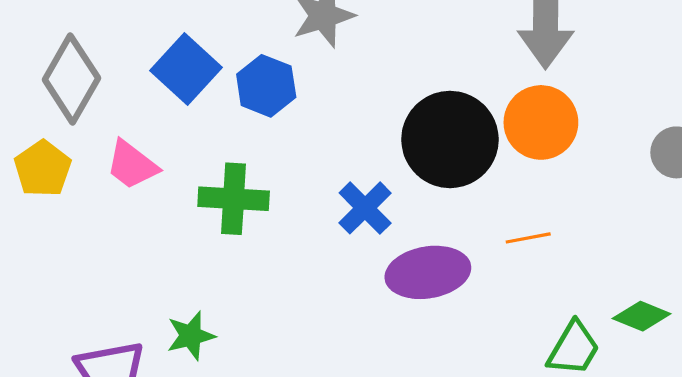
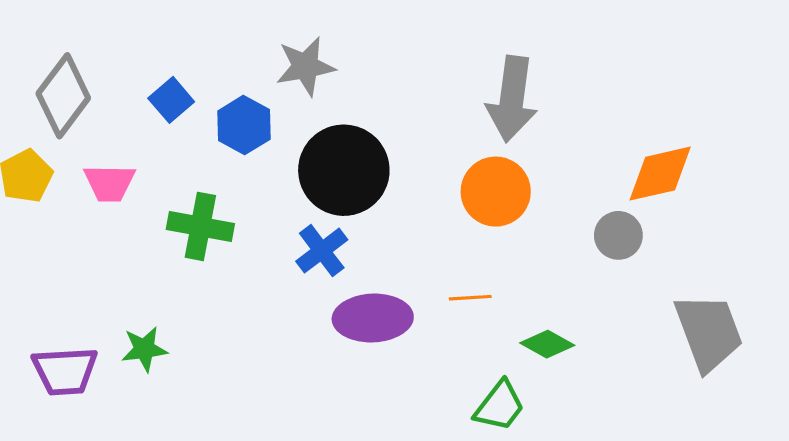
blue square: (186, 69) -> (171, 100), size x0.7
black circle: (450, 139) -> (344, 170), moved
pink trapezoid: (132, 165) -> (110, 183), turned -44
green diamond: (642, 316) -> (547, 344), moved

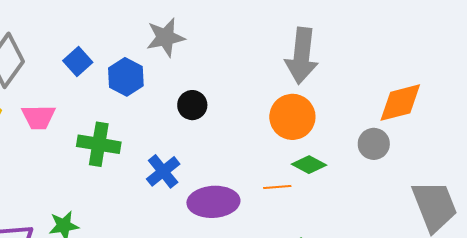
black circle: (344, 170) -> (192, 105), size x0.5
blue cross: (322, 251) -> (163, 171), moved
green diamond: (547, 344) -> (309, 165), moved

